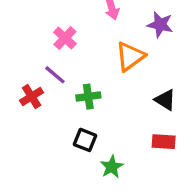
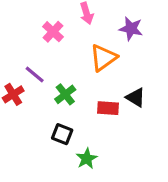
pink cross: (65, 38) -> (53, 32), moved
green cross: (88, 97) -> (65, 94), turned -30
red rectangle: (164, 142) -> (108, 108), moved

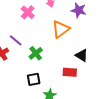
red rectangle: (108, 108) -> (70, 72), moved
black square: (62, 134) -> (34, 79), turned -32

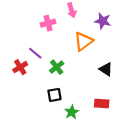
pink cross: (28, 12) -> (48, 23), turned 32
red rectangle: (70, 72) -> (102, 103), moved

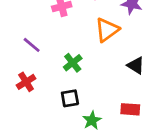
purple line: (35, 53) -> (32, 45), moved
red cross: (20, 67) -> (26, 82), moved

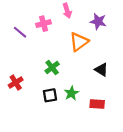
purple line: (32, 45) -> (20, 32), moved
green star: (92, 120) -> (71, 93), moved

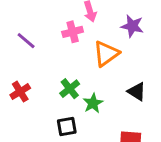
pink cross: (44, 24) -> (73, 32), moved
red cross: (16, 82) -> (20, 92), moved
green star: (71, 93) -> (93, 103), moved

